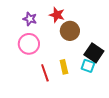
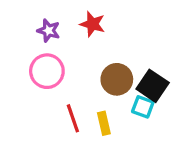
brown circle: (70, 31) -> (117, 79), moved
yellow rectangle: (64, 67) -> (104, 123), moved

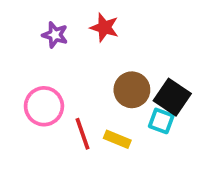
pink circle: (47, 71) -> (44, 106), moved
yellow rectangle: (104, 123) -> (117, 139), turned -55

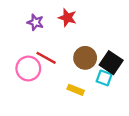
red line: (82, 134) -> (46, 58), moved, turned -42

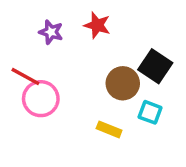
red line: (46, 58) -> (25, 76), moved
black square: (111, 63) -> (155, 66), moved

